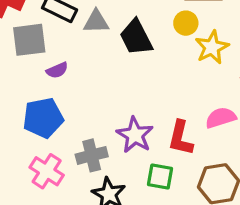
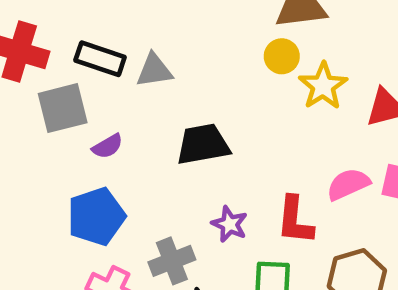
black trapezoid: (136, 37) -> (203, 144), moved, turned 114
purple star: (135, 135) -> (230, 224), size x0.7

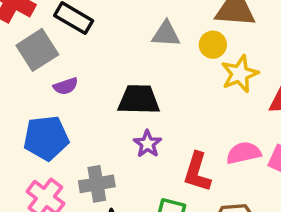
gray triangle: (154, 70) -> (166, 34), moved
gray square: (63, 108) -> (37, 50), turned -30
purple star: (230, 224) -> (147, 144), moved

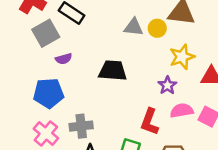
yellow circle: (213, 45) -> (157, 28), moved
purple star: (147, 144) -> (167, 85), moved

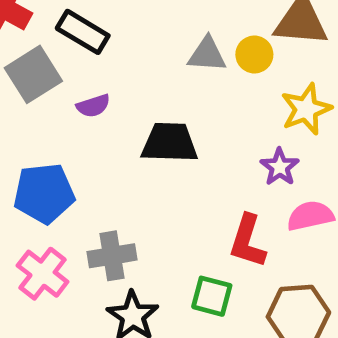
purple semicircle: (64, 59) -> (93, 106), moved

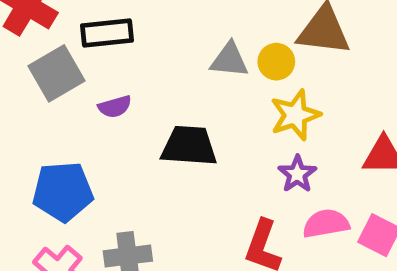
black rectangle: (83, 32) -> (107, 33), turned -39
yellow star: (306, 109) -> (295, 115), moved

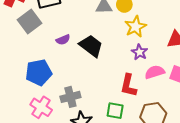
purple semicircle: (115, 107) -> (63, 40), moved
black trapezoid: (189, 146) -> (91, 46), turned 40

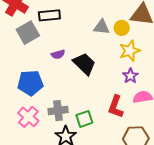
green square: (115, 111) -> (84, 119), moved, turned -36

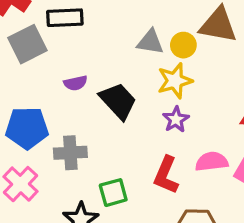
yellow star: (130, 51) -> (175, 81), moved
purple star: (130, 76) -> (176, 119), moved
gray cross: (58, 111) -> (70, 153), moved

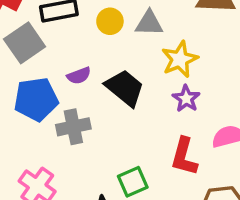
yellow circle: (183, 45) -> (110, 21), moved
blue pentagon: (27, 128) -> (36, 99), moved
gray cross: (70, 153) -> (73, 127), moved

